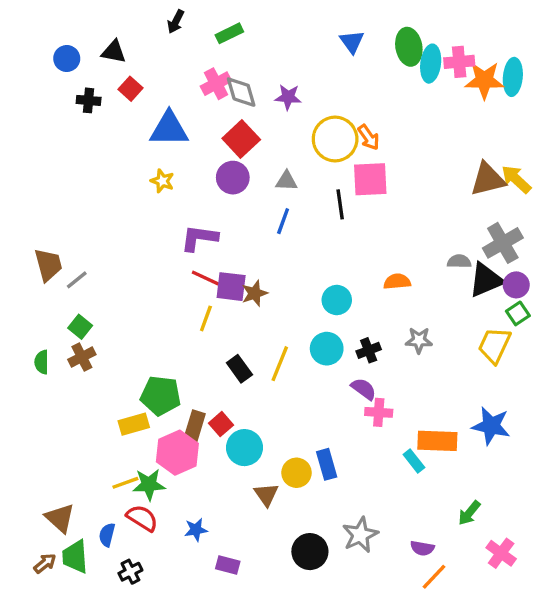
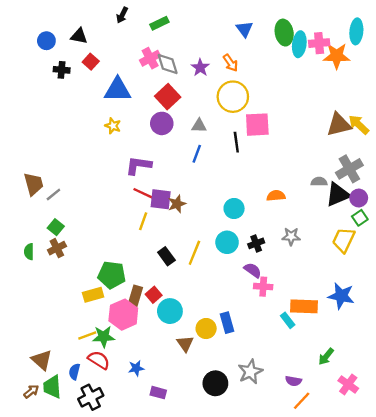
cyan ellipse: (513, 77) -> (356, 31), moved
purple star: (288, 97) -> (200, 68), turned 30
orange arrow: (369, 137) -> (231, 63), moved
black cross: (130, 572) -> (91, 397), size x1.5

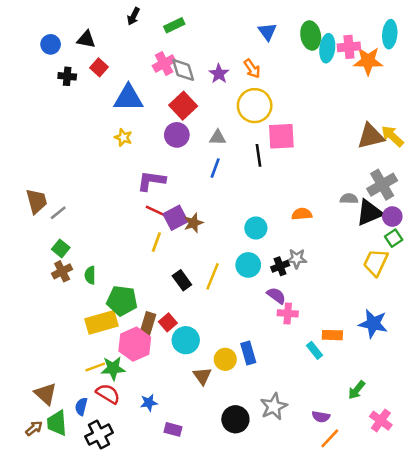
purple square: (161, 199) -> (176, 218), turned -35
gray star: (291, 236) -> (297, 259), moved
green semicircle: (29, 252) -> (90, 275), moved
yellow rectangle: (93, 295) -> (102, 322), size x1.4
orange rectangle: (304, 306) -> (332, 335), size x0.7

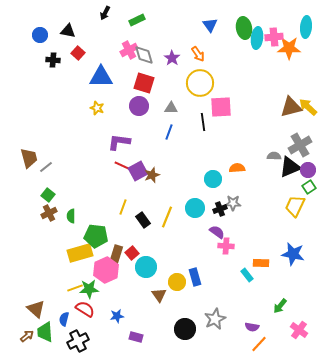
red square: (183, 106) -> (144, 83), turned -30
cyan circle: (256, 228) -> (213, 179), moved
yellow line: (156, 242) -> (123, 207), moved

